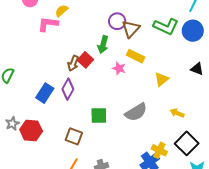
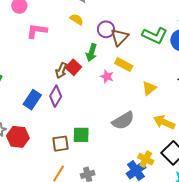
yellow semicircle: (62, 11) -> (77, 19), moved, turned 72
yellow arrow: (177, 113) -> (164, 122), size x1.5
green square: (99, 115) -> (81, 135), moved
brown square: (74, 136) -> (61, 144), turned -30

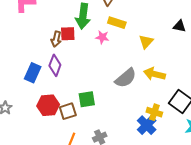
green arrow: (91, 52) -> (83, 16), size x1.4
red square: (73, 67) -> (68, 34), turned -35
yellow arrow: (164, 122) -> (154, 74), moved
red hexagon: (18, 137) -> (48, 105), moved

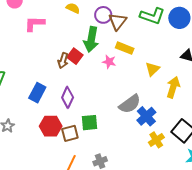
red square: (68, 34) -> (75, 56), turned 35
purple diamond: (55, 65) -> (68, 97), moved
yellow arrow: (154, 74) -> (173, 87), moved, turned 90
yellow cross: (154, 112) -> (156, 140), turned 35
blue cross: (147, 125) -> (146, 116), moved

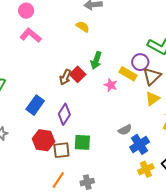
purple circle: (103, 15) -> (140, 62), moved
brown triangle: (118, 21) -> (152, 76), moved
pink L-shape: (35, 24) -> (30, 35), moved, turned 30
green arrow: (91, 39) -> (96, 60), size x0.7
gray semicircle: (130, 104) -> (125, 130), size x0.6

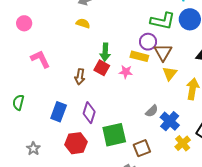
pink L-shape: (30, 35) -> (40, 59), moved, turned 40
red square: (78, 74) -> (102, 68), moved
green square: (82, 142) -> (114, 135), size x1.4
brown square: (61, 150) -> (142, 148), moved

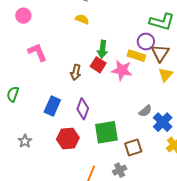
pink star: (126, 72) -> (122, 70), size x1.5

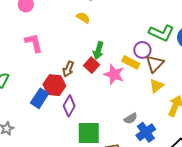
red hexagon: (68, 138) -> (54, 85), moved

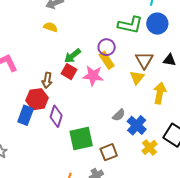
purple circle: (142, 50) -> (107, 47), moved
green arrow: (98, 51) -> (72, 56), turned 48
yellow rectangle: (131, 62) -> (107, 60), turned 42
brown triangle: (155, 64) -> (144, 60), moved

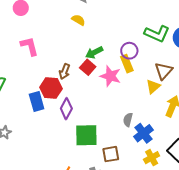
blue rectangle: (26, 115) -> (37, 102), turned -48
gray semicircle: (119, 115) -> (128, 120), turned 136

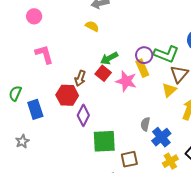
green L-shape: (157, 34) -> (166, 54), moved
blue rectangle: (37, 102) -> (35, 109), moved

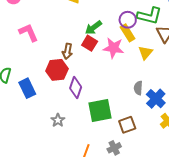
yellow triangle: (169, 90) -> (145, 53), moved
gray star: (22, 141) -> (58, 120), moved

